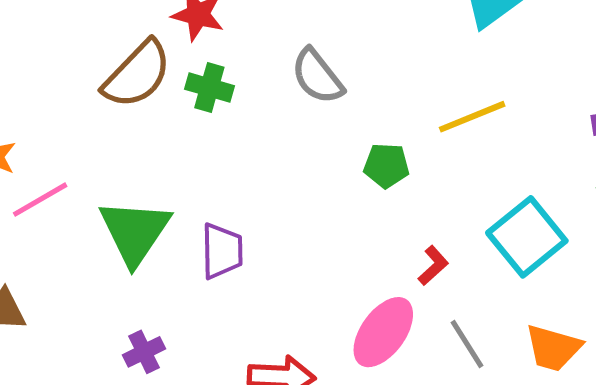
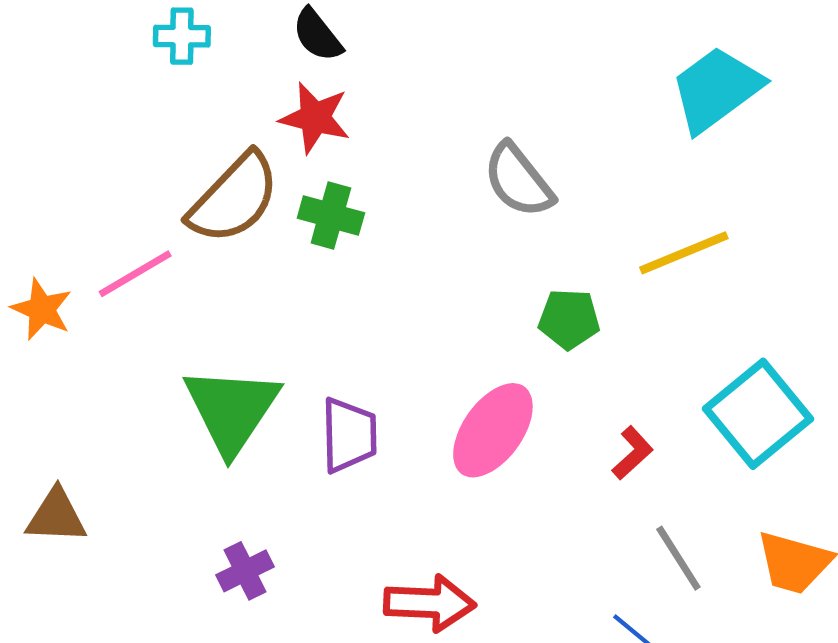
gray semicircle: (317, 76) -> (518, 180), moved
pink line: (40, 200) -> (135, 274), moved
pink ellipse: (383, 332) -> (493, 430), moved

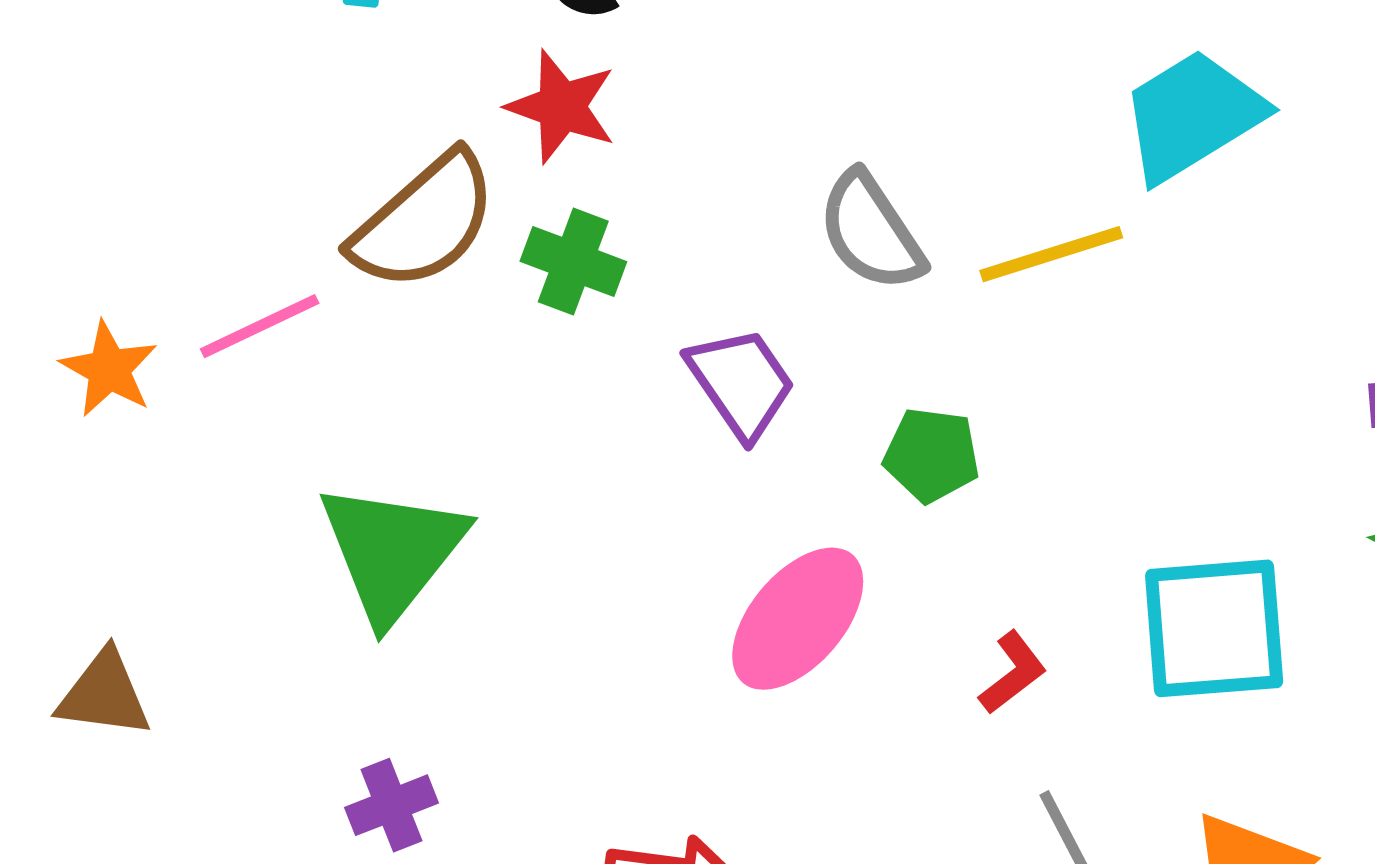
yellow line: (684, 253) -> (1051, 254), moved
cyan square: (758, 414) -> (1214, 628), turned 30
purple trapezoid: (349, 435) -> (741, 383), moved, turned -38

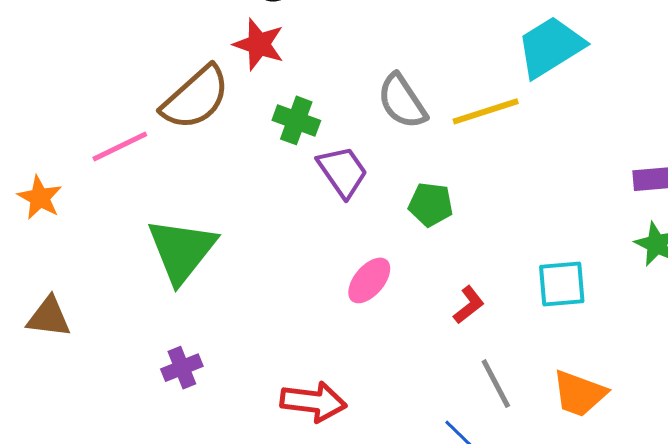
green cross: (573, 261) -> (296, 120), moved
orange star: (109, 369) -> (40, 198), moved
pink ellipse: (798, 619) -> (369, 280), size x0.7
cyan square: (1214, 628) -> (562, 284), size x0.7

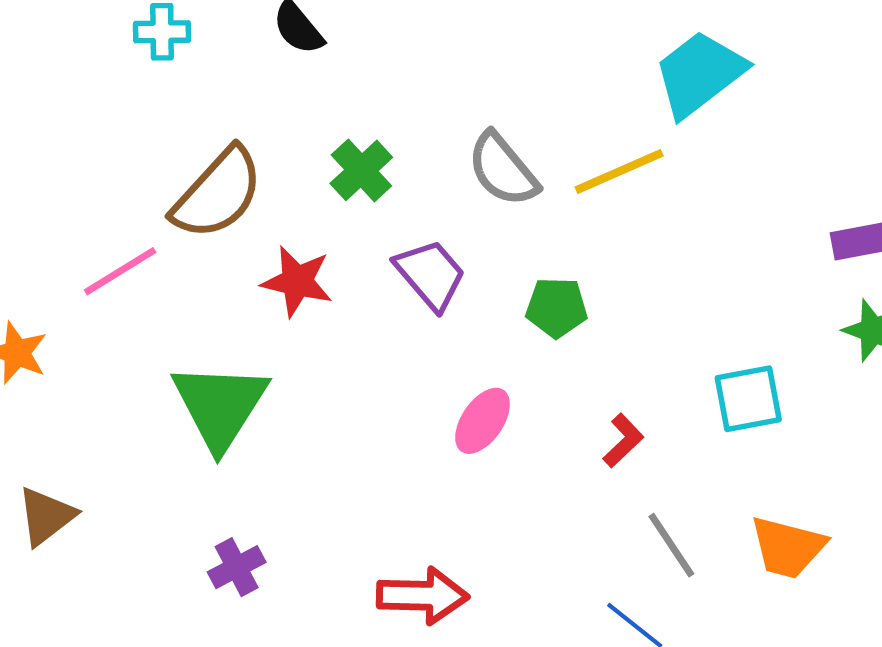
red star: (259, 44) -> (297, 281), moved
green cross: (296, 120) -> (361, 170), moved, turned 33
brown triangle: (49, 317) -> (46, 516), turned -39

